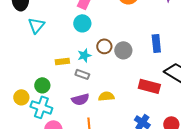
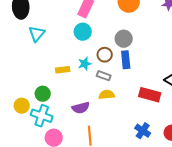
blue rectangle: (156, 43) -> (126, 60), moved
gray circle: (123, 50) -> (124, 39), moved
gray rectangle: (82, 74) -> (104, 76), moved
yellow semicircle: (106, 96) -> (107, 95), moved

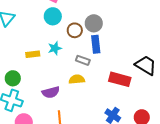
brown circle: (105, 55) -> (75, 30), moved
gray rectangle: (104, 76) -> (83, 60), moved

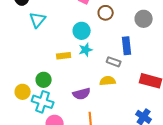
cyan circle: (53, 16) -> (82, 31), moved
gray circle: (94, 23) -> (144, 19), moved
brown circle: (75, 30) -> (106, 13), moved

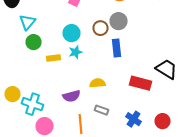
brown circle: (106, 13) -> (100, 28), moved
gray circle: (144, 19) -> (118, 21), moved
gray rectangle: (114, 62) -> (102, 110), moved
green circle: (44, 80) -> (34, 42), moved

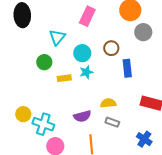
gray circle: (118, 21) -> (143, 32), moved
cyan triangle: (28, 22) -> (57, 37), moved
gray rectangle: (102, 110) -> (112, 122), moved

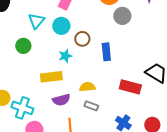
brown circle: (111, 48) -> (82, 39), moved
cyan circle: (82, 53) -> (61, 26), moved
yellow rectangle: (64, 78) -> (51, 77), moved, size x1.5

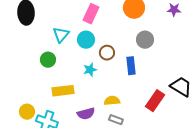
gray circle: (122, 16) -> (145, 40), moved
yellow rectangle: (51, 77) -> (63, 91), moved
red rectangle: (130, 87) -> (155, 101), turned -70

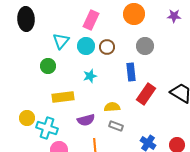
brown circle: (107, 53) -> (107, 47), moved
red rectangle: (155, 101) -> (146, 94), moved

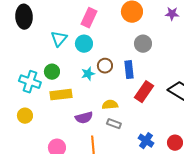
brown circle: (107, 47) -> (105, 66), moved
green circle: (48, 66) -> (52, 72), moved
cyan cross: (47, 128) -> (30, 82), moved

